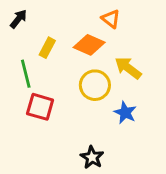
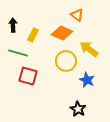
black arrow: (18, 19) -> (13, 25), moved, turned -40
green line: (26, 74) -> (18, 53), turned -60
black star: (92, 157) -> (78, 109), moved

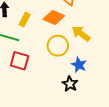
black star: (78, 109) -> (70, 84), moved

